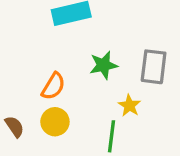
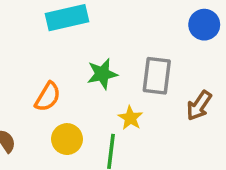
yellow circle: (55, 122) -> (67, 139), moved

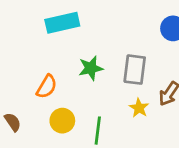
yellow star: (130, 118) -> (139, 108), moved

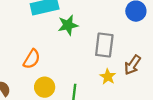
green star: (91, 68) -> (68, 25), moved

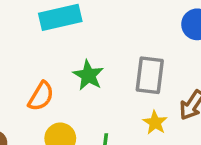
green star: (68, 25) -> (88, 75), moved, turned -30

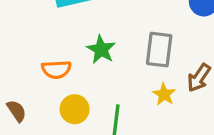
orange semicircle: (41, 96) -> (56, 69), turned 56

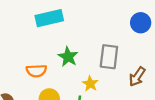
yellow star: (164, 94) -> (90, 84), moved

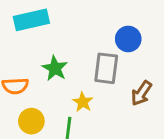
blue circle: (141, 23) -> (128, 39), moved

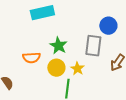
yellow circle: (31, 121) -> (56, 68), moved

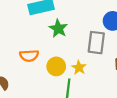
green star: (58, 46) -> (58, 28), moved

